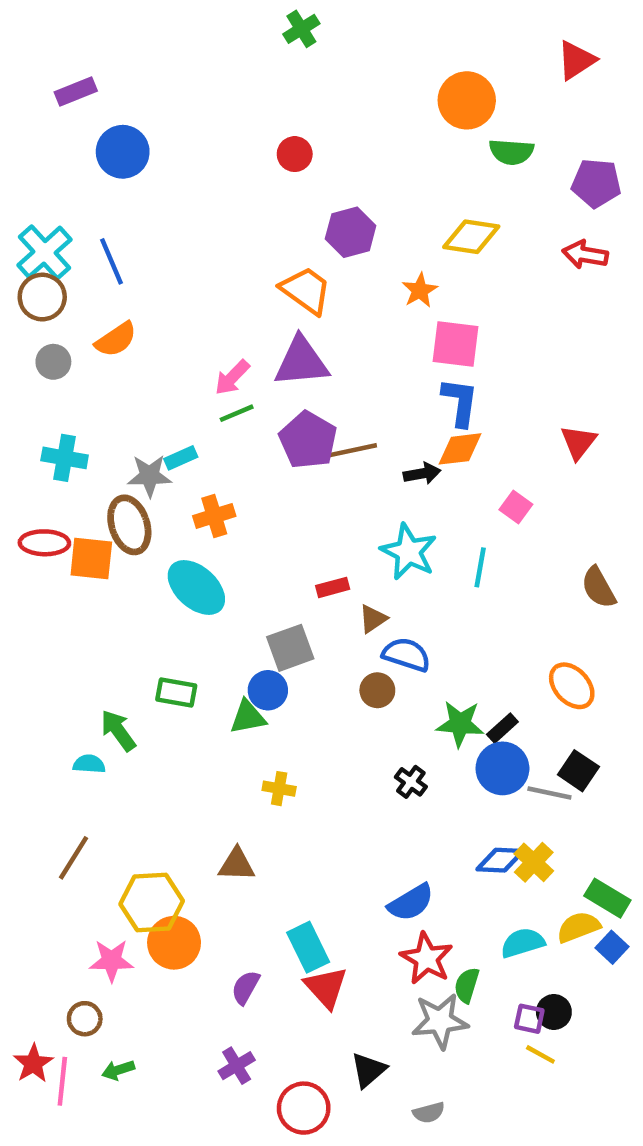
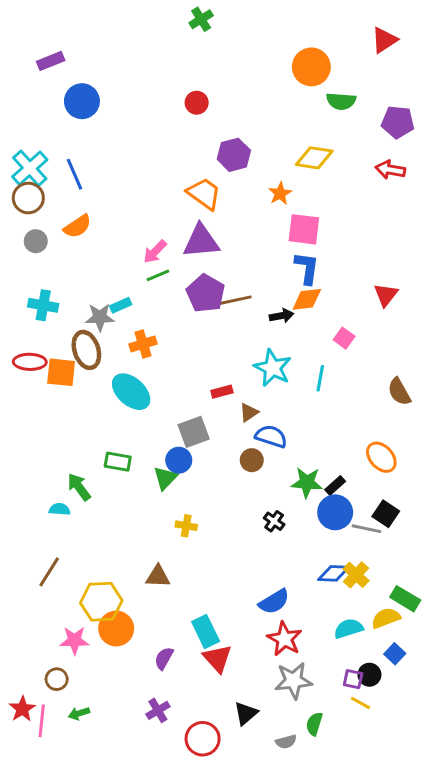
green triangle: (248, 717) -> (165, 478), turned -35
blue square: (612, 947) -> (395, 654), moved
green semicircle: (467, 985) -> (314, 724), moved

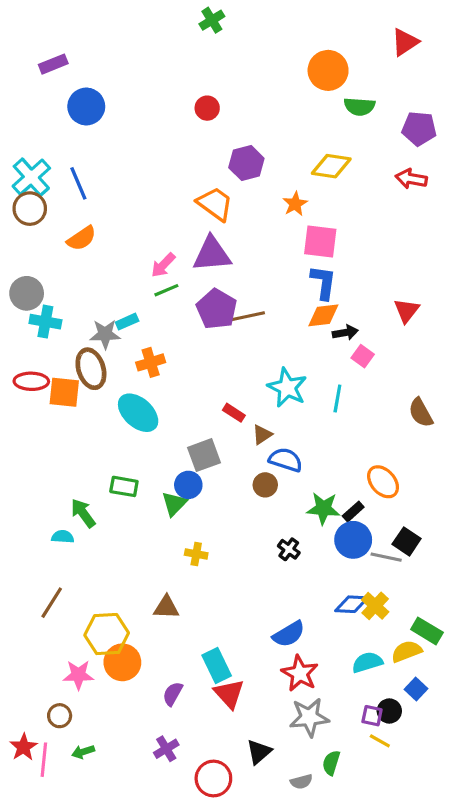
gray circle: (36, 241) -> (27, 293), moved, size x1.4
black arrow: (282, 316) -> (345, 333), moved
red rectangle: (222, 392) -> (234, 413), turned 48
orange ellipse: (381, 457) -> (383, 482), moved

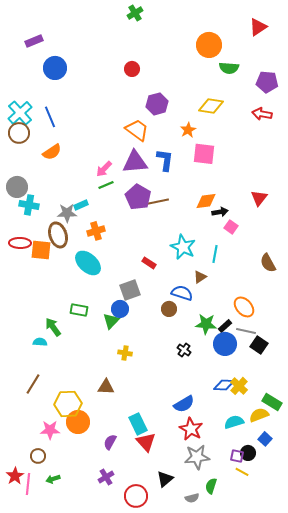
blue L-shape: (323, 282) -> (165, 160), moved
brown triangle: (262, 435) -> (200, 277), moved
gray line: (386, 557) -> (246, 331), moved

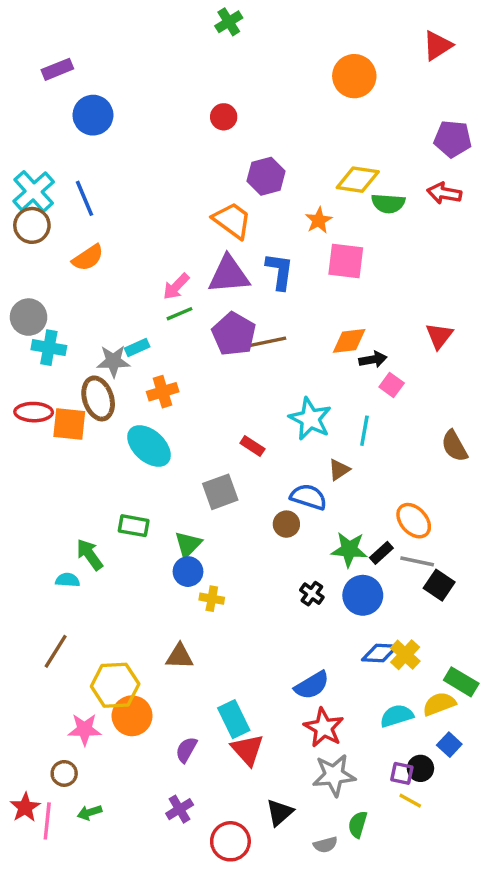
green semicircle: (229, 68) -> (388, 203), moved
blue circle: (120, 309) -> (188, 572), moved
blue circle: (225, 344) -> (363, 595), moved

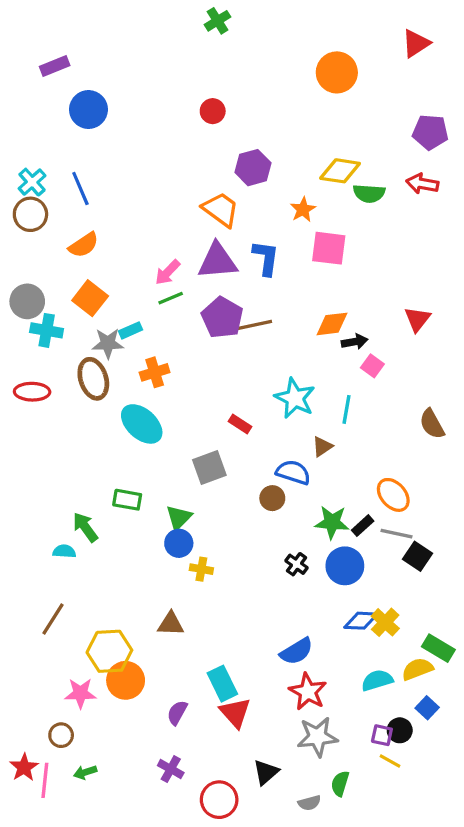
cyan cross: (34, 191) -> (32, 182), size x0.7
orange square: (69, 424) -> (90, 298), moved, turned 32
purple cross: (180, 809) -> (171, 769), turned -30

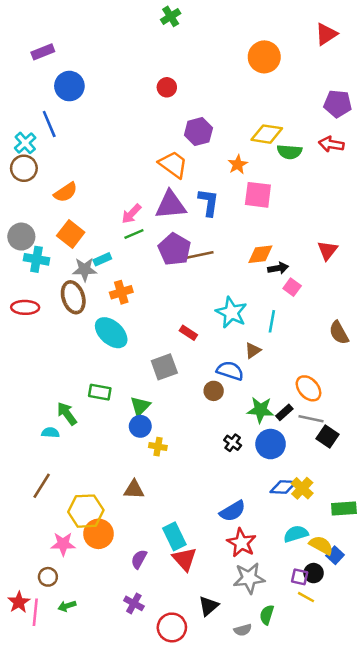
blue line: (80, 189) -> (49, 124), moved
green rectangle: (438, 648) -> (344, 509), turned -35
yellow semicircle: (417, 669) -> (321, 545), moved, turned 50

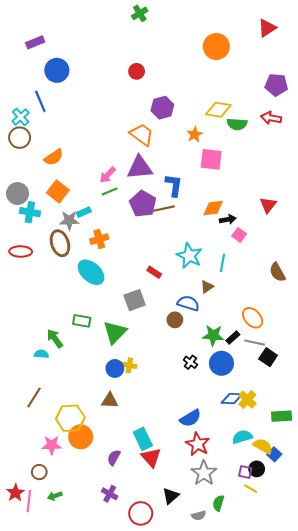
blue L-shape: (209, 202) -> (174, 185), moved
green triangle: (140, 406) -> (115, 332), size x1.4
blue circle: (140, 426) -> (115, 368), moved
gray star: (249, 578) -> (204, 473), turned -30

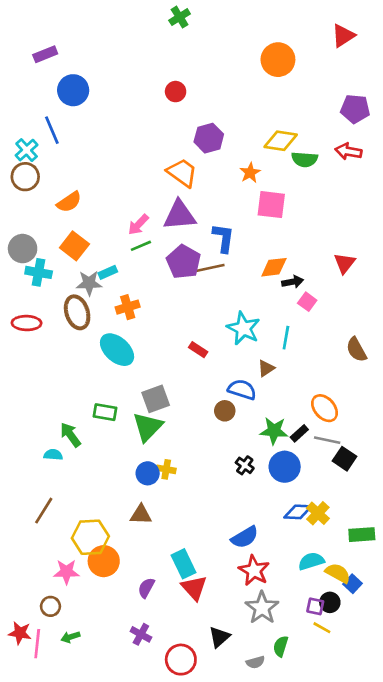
gray square: (135, 300) -> (156, 399), moved
red star: (15, 493) -> (20, 633), turned -30

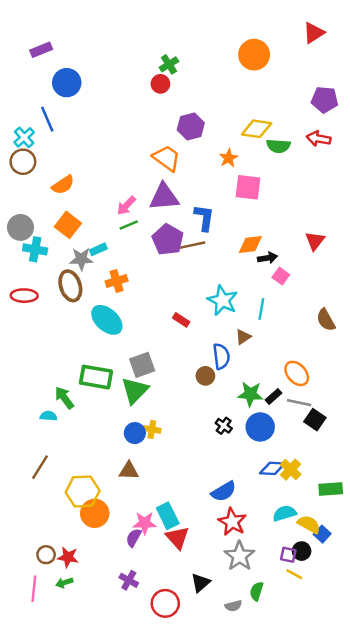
green cross: (180, 17) -> (169, 64), moved
blue semicircle: (242, 390) -> (221, 356), turned 65
green rectangle: (105, 412) -> (96, 377), size x1.5
pink star: (66, 572) -> (145, 523), moved
red star: (20, 633) -> (68, 557), moved

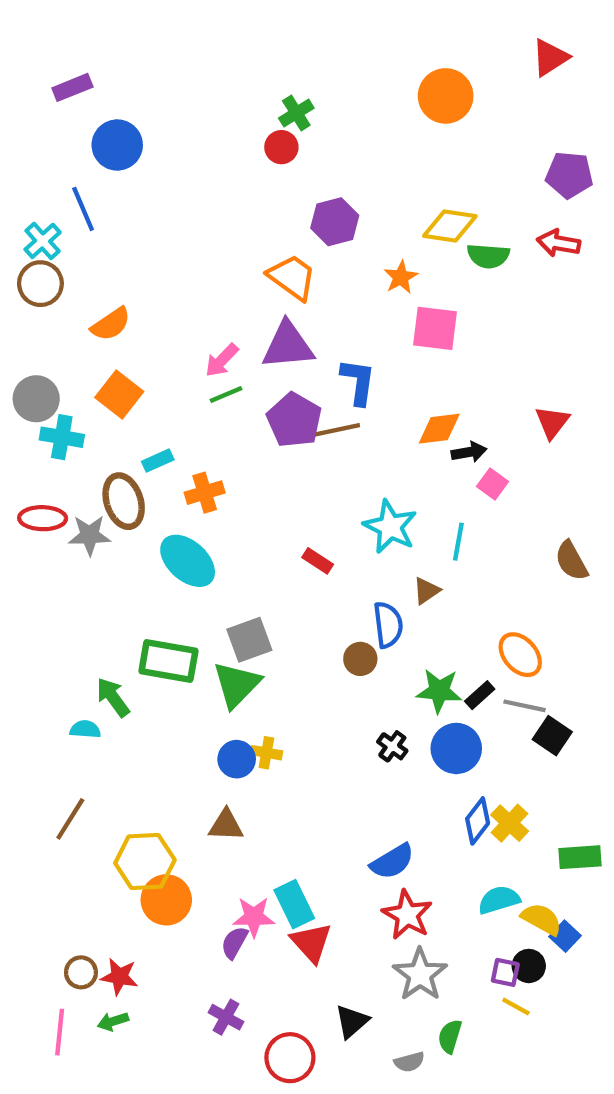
cyan rectangle: (98, 249) -> (158, 461), moved
gray star: (81, 259) -> (89, 535), moved
blue diamond: (272, 468) -> (478, 821), turned -55

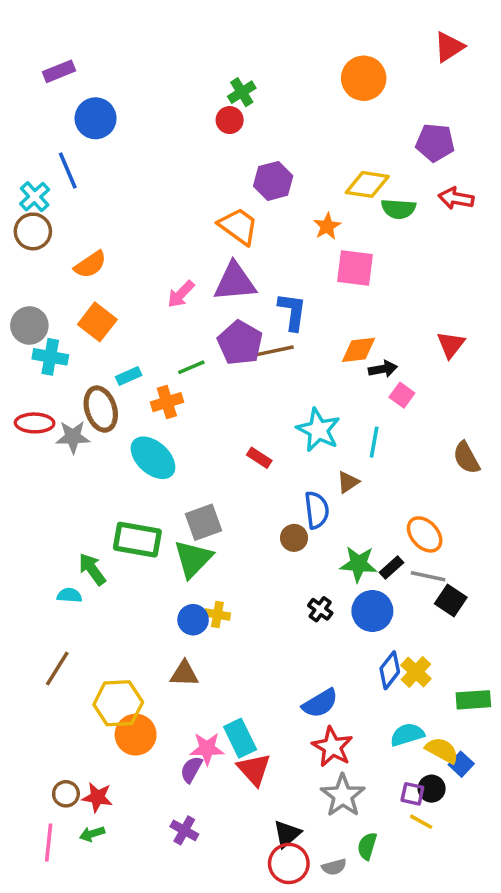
purple pentagon: (569, 175) -> (435, 143), moved
green line: (226, 394) -> (191, 367), moved
red circle: (290, 1058) -> (289, 863), moved

